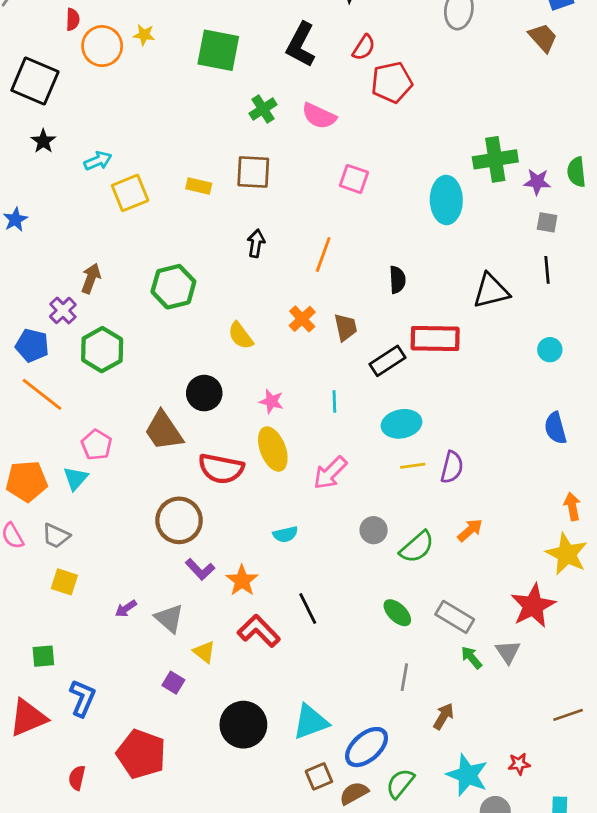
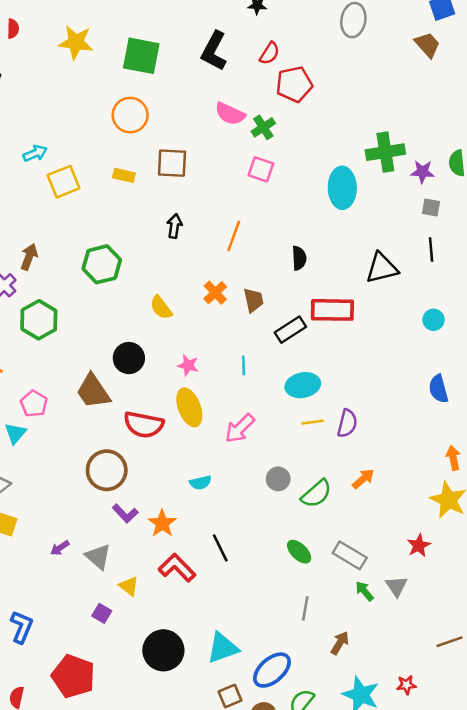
yellow star: (144, 35) -> (76, 42), size x1.8
orange circle: (102, 46) -> (130, 115), moved
green cross: (263, 109) -> (263, 127), moved
red star: (533, 606) -> (419, 545), size x0.6

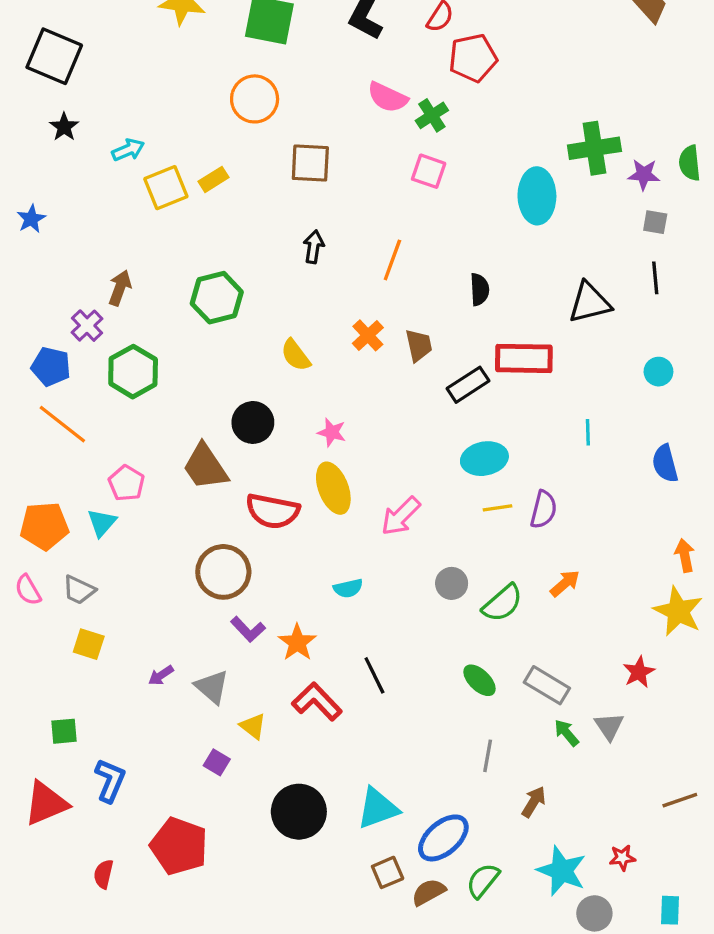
yellow rectangle: (124, 175) -> (213, 179), moved, turned -45
cyan line: (244, 365) -> (588, 432), moved

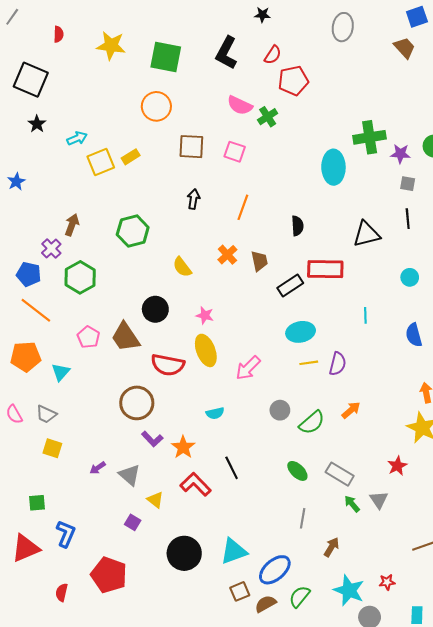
pink square: (429, 171) -> (235, 152), moved
pink pentagon: (126, 483) -> (88, 337), moved
orange pentagon: (44, 526) -> (26, 357), moved

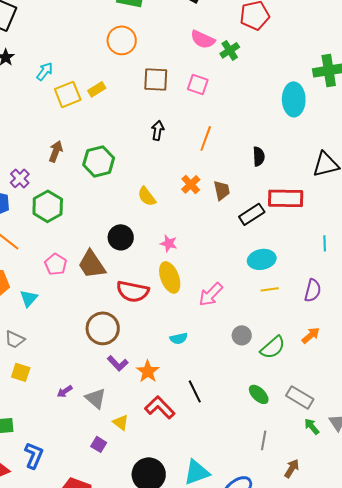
cyan arrow: (77, 138) -> (45, 71), turned -30
brown arrow: (72, 225) -> (56, 151), moved
purple semicircle: (338, 364) -> (313, 290), moved

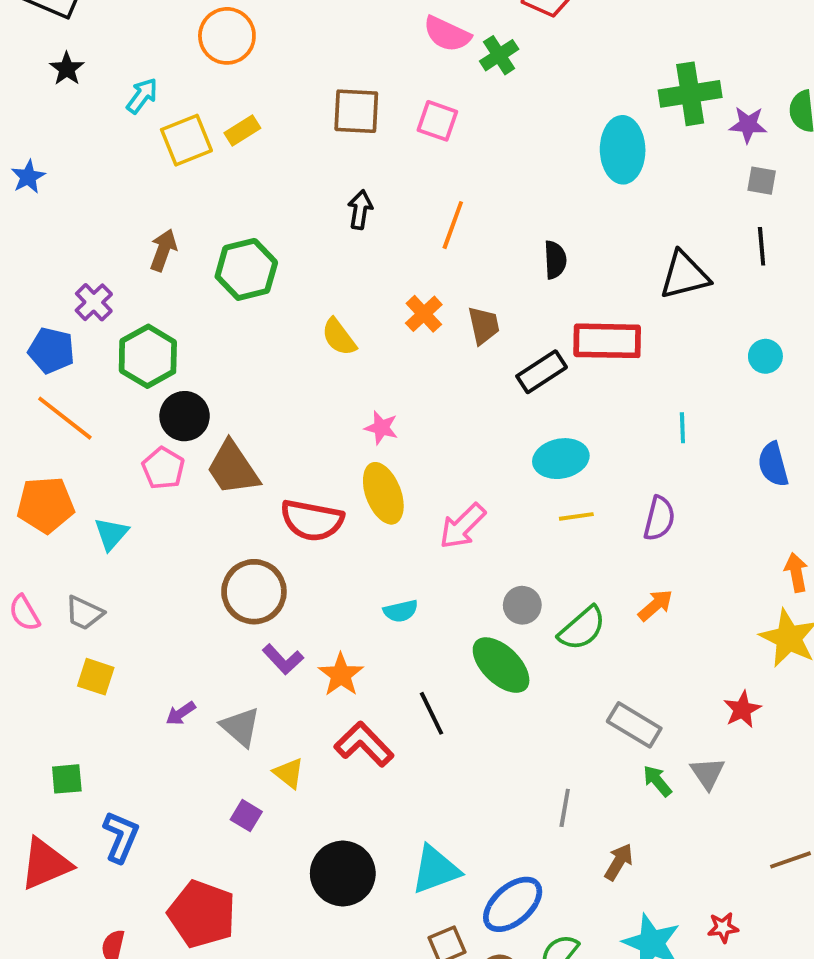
orange circle: (122, 40) -> (227, 36), moved
black circle: (121, 237) -> (185, 416), moved
green ellipse: (259, 394) -> (501, 665), moved, size x1.5

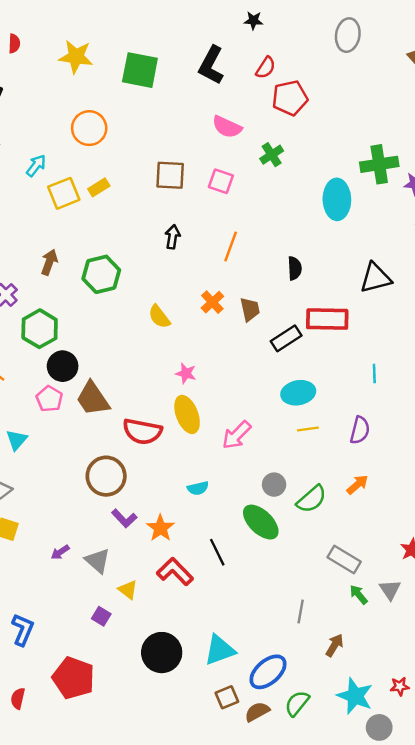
green cross: (499, 55) -> (272, 155), moved

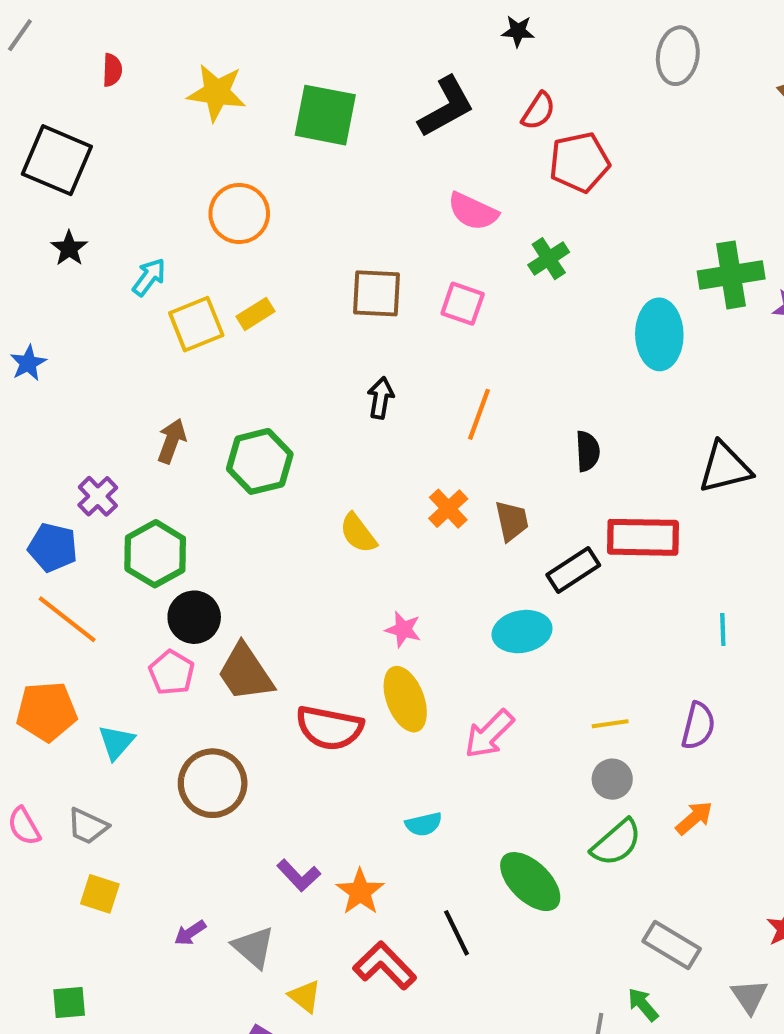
black L-shape: (211, 65) -> (446, 107), turned -147
cyan ellipse: (298, 393) -> (522, 632), moved
brown circle: (106, 476) -> (213, 783), moved
gray circle: (274, 485) -> (612, 779), moved
green arrow: (359, 595) -> (643, 1005), moved

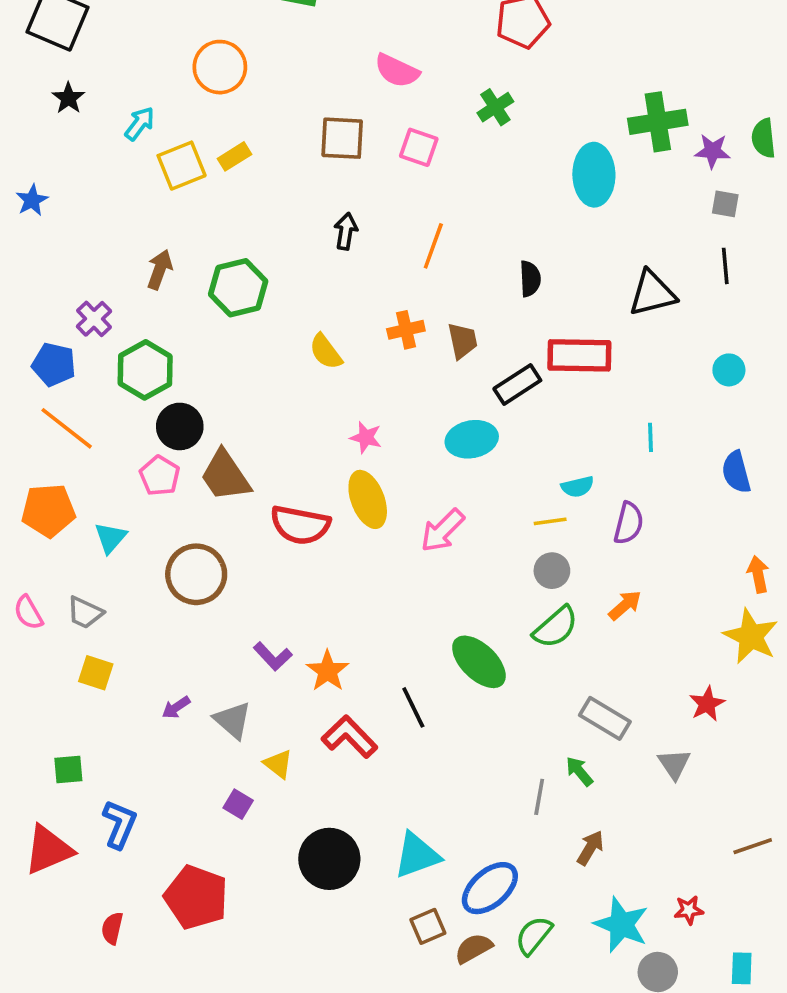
pink semicircle: (473, 211) -> (397, 71), moved
orange cross: (448, 509) -> (406, 330), turned 30
cyan semicircle: (424, 824) -> (577, 487), moved

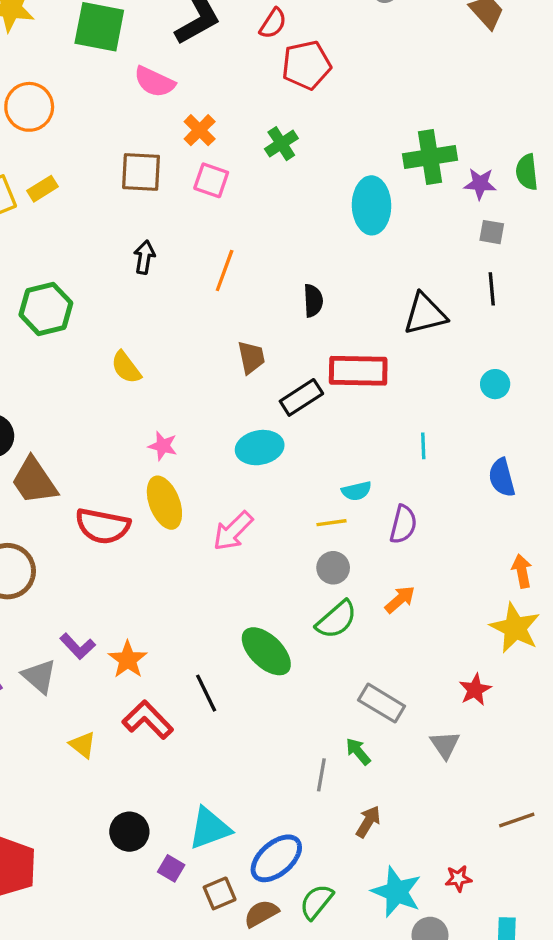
pink semicircle: (397, 71) -> (154, 82), moved
orange cross: (406, 330) -> (200, 130), moved, turned -32
gray triangle: (233, 720) -> (39, 676), moved
purple square: (238, 804) -> (171, 868), moved
black circle: (329, 859) -> (129, 832), size x0.7

